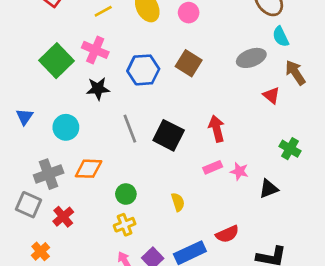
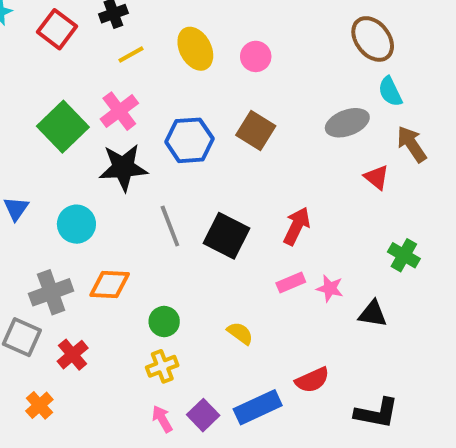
pink cross: (95, 50) -> (119, 111), turned 30
black star: (98, 89) -> (123, 168), size x1.4
red arrow: (217, 129) -> (297, 226), turned 40
black triangle: (269, 189) -> (373, 314), turned 30
yellow semicircle: (178, 202) -> (240, 333), turned -36

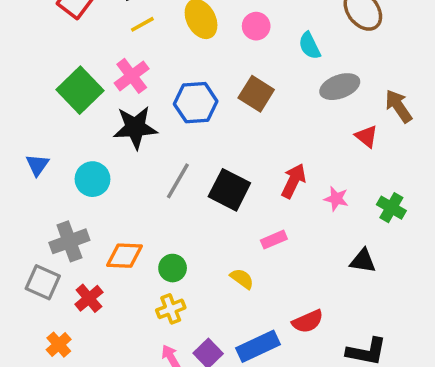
cyan semicircle: (390, 92) -> (310, 46), moved
gray line: (170, 226) -> (178, 181), turned 51
pink rectangle: (291, 283) -> (274, 240), moved
orange diamond: (110, 284) -> (125, 256), moved
pink star: (330, 288) -> (336, 199), moved

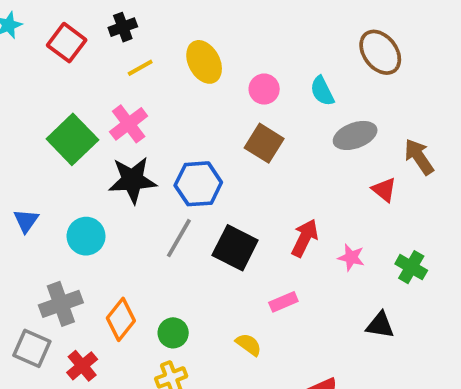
pink circle: (256, 26) -> (264, 89), moved
blue hexagon: (196, 103) -> (198, 184), moved
orange diamond: (125, 256) -> (121, 319), turned -54

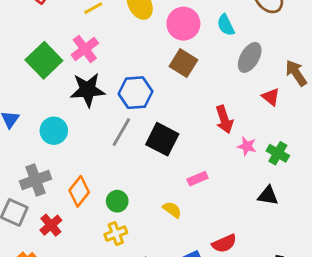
pink circle: (264, 89) -> (183, 24), size x1.5
gray ellipse: (355, 135) -> (250, 57), turned -40
red arrow: (305, 238) -> (224, 119), moved, turned 136
green cross: (411, 267) -> (278, 153), moved

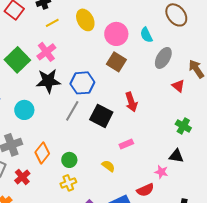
red arrow: (224, 119) -> (131, 102), moved
pink star: (247, 146) -> (161, 172), moved

